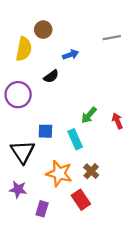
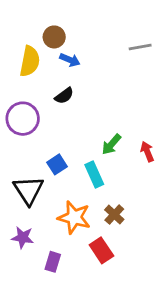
blue arrow: (71, 55) -> (70, 60), moved, turned 42
blue square: (45, 131) -> (57, 164), turned -35

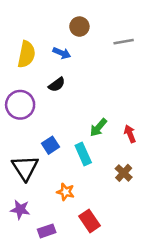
brown circle: (54, 37) -> (79, 27), moved
brown cross: (114, 215) -> (124, 173), moved
orange star: (74, 217) -> (66, 192), size x0.6
purple rectangle: (53, 262) -> (47, 231), turned 54

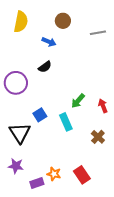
yellow semicircle: (26, 54) -> (21, 22), moved
orange star: (66, 192) -> (54, 174), moved
red rectangle: (90, 221) -> (82, 175), moved

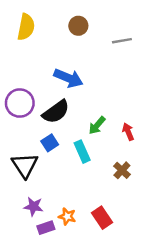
blue arrow: (49, 42) -> (68, 78), moved, size x1.6
black semicircle: (45, 67) -> (56, 112), moved, size x1.6
purple star: (16, 166) -> (33, 206), moved

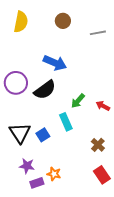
red arrow: (128, 132) -> (103, 106), turned -40
blue square: (50, 143) -> (43, 135), moved
brown cross: (122, 170) -> (98, 145), moved
red rectangle: (102, 218) -> (102, 175), moved

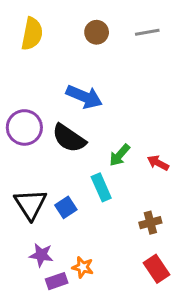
gray line: (98, 33) -> (147, 32), moved
black semicircle: (45, 90) -> (69, 138), turned 70
brown cross: (98, 145) -> (150, 223), turned 32

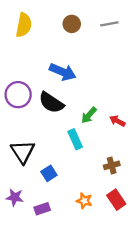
blue square: (66, 207) -> (49, 173), moved
purple star: (41, 255) -> (15, 197), moved
orange star: (83, 267) -> (84, 201), moved

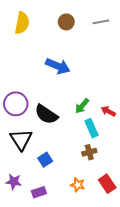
purple circle: (18, 95) -> (16, 104), moved
black semicircle: (51, 103) -> (46, 114), moved
cyan rectangle: (75, 139) -> (91, 128), moved
brown cross: (112, 165) -> (89, 152), moved

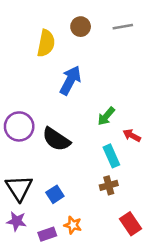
yellow semicircle: (22, 23) -> (46, 43), moved
blue arrow: (58, 66) -> (70, 80), turned -85
green arrow: (82, 106) -> (106, 116), moved
black triangle: (21, 140) -> (19, 188), moved
orange star: (78, 185) -> (73, 225), moved

